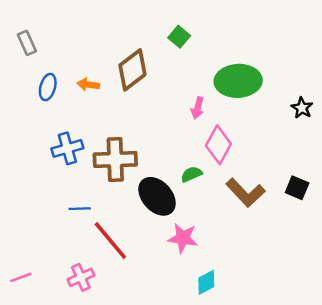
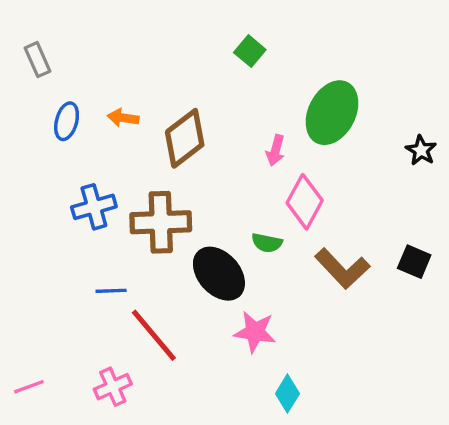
brown diamond: (132, 70) -> (185, 138), moved
green ellipse: (238, 81) -> (332, 113), turned -60
green semicircle: (191, 174) -> (267, 243), turned -145
cyan diamond: (206, 282) -> (287, 394), turned -30

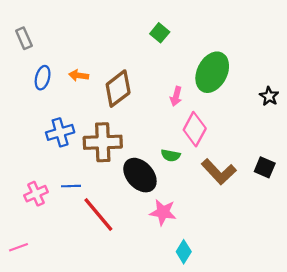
pink cross: (113, 387) -> (36, 194), moved

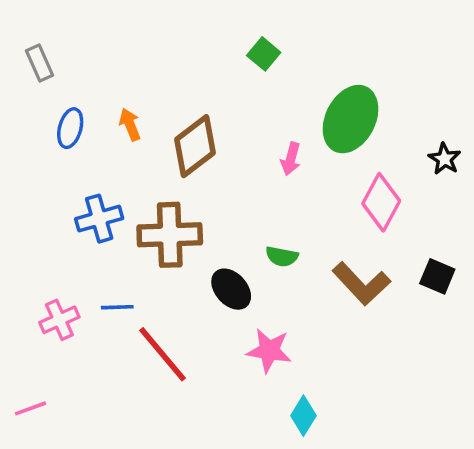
orange arrow: (79, 75) -> (130, 125), turned 60
pink diamond: (195, 129) -> (381, 202), moved
black ellipse: (140, 175) -> (231, 289), size x0.7

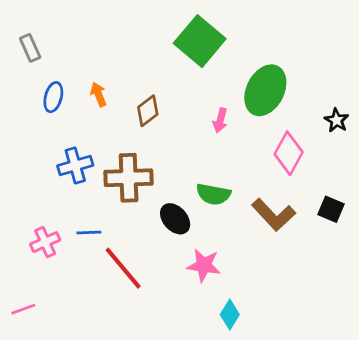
green square: (264, 54) -> (200, 41), size x2.0
brown diamond: (195, 146) -> (148, 111), size x0.7
green semicircle: (282, 257) -> (213, 194), size x1.4

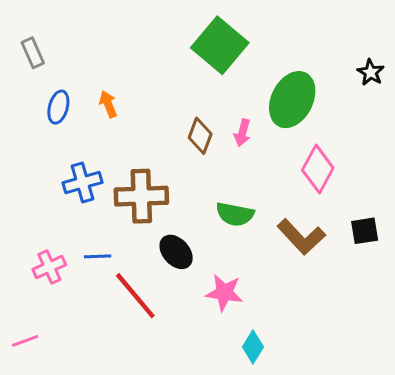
brown diamond: (148, 111) -> (200, 136), moved, turned -32
black star: (336, 120) -> (371, 72), moved
black square: (331, 209) -> (365, 231), turned -32
black ellipse: (175, 219) -> (176, 252), moved

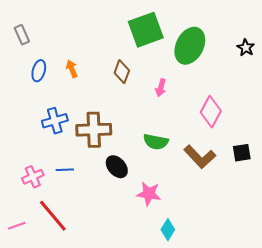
green square: (220, 45) -> (146, 30), turned 30
green ellipse: (292, 100) -> (190, 46), moved
brown diamond: (200, 136) -> (122, 72), moved
red line: (135, 296) -> (53, 216), moved

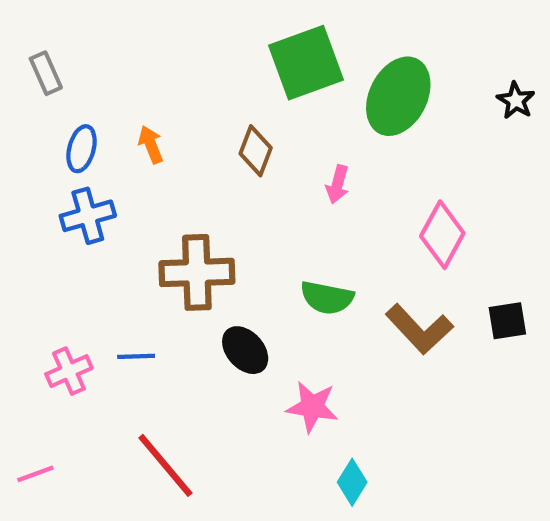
blue cross: (55, 121) -> (88, 216), moved
red line: (53, 216) -> (165, 465), moved

